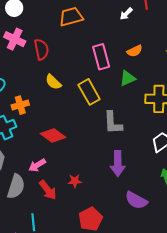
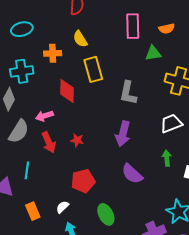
yellow rectangle: (89, 92) -> (93, 69), moved
orange cross: (20, 105) -> (53, 53), moved
red diamond: (53, 136) -> (67, 91), turned 40

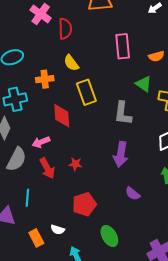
orange semicircle: (167, 29) -> (156, 56), moved
green triangle: (153, 53) -> (144, 84), moved, turned 48
purple semicircle: (132, 174) -> (133, 194), size x0.7
white semicircle: (62, 207) -> (58, 230), moved, turned -112

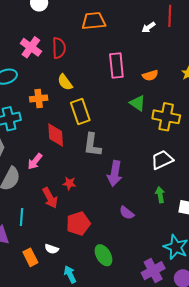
pink cross: (41, 14) -> (31, 47), moved
gray L-shape: (123, 113) -> (92, 145), moved
pink arrow: (41, 142) -> (35, 161), turned -30
red arrow: (47, 168) -> (50, 198), moved

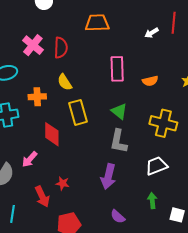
green triangle: (137, 103) -> (119, 111), moved
gray L-shape: (92, 145) -> (119, 141), moved

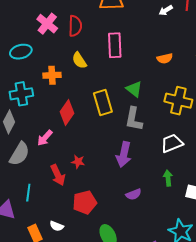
pink rectangle: (117, 69) -> (115, 45), moved
yellow rectangle: (78, 112) -> (103, 102), moved
red diamond: (52, 134) -> (67, 113), turned 35
purple semicircle: (118, 217) -> (134, 194), turned -63

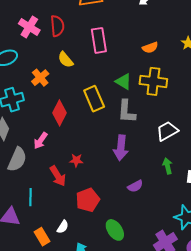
orange cross: (52, 75) -> (40, 78), turned -30
yellow cross: (178, 101) -> (153, 81), moved
white semicircle: (57, 226) -> (63, 227), turned -72

